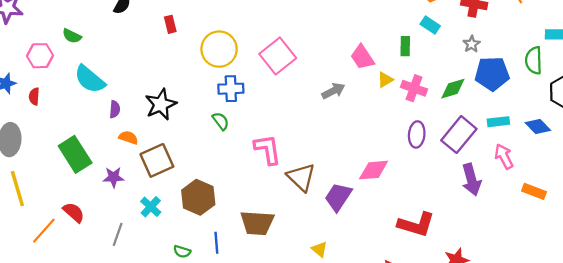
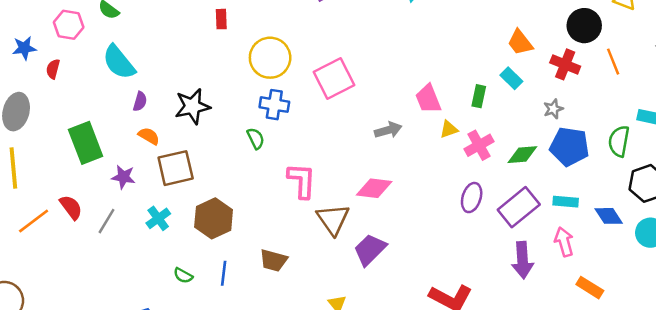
pink cross: (414, 88) -> (479, 145), turned 30
pink diamond: (374, 170) -> (374, 188), moved
brown trapezoid: (257, 223) -> (274, 260), size x0.7
gray line: (118, 234) -> (106, 221), moved

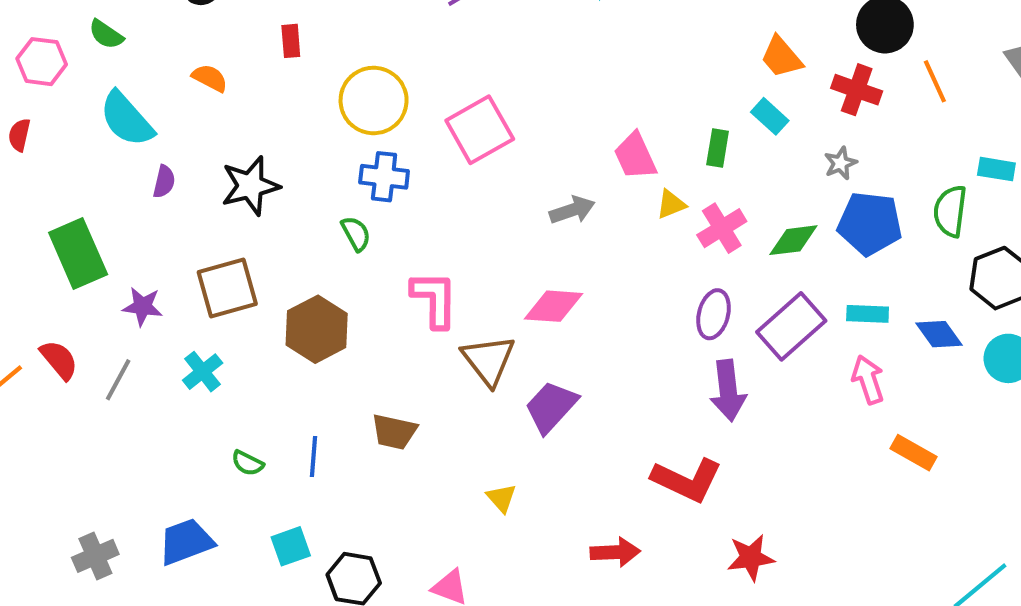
orange semicircle: (149, 136) -> (210, 78), moved
brown hexagon: (214, 218) -> (317, 329), moved
purple arrow: (523, 260) -> (728, 391), moved

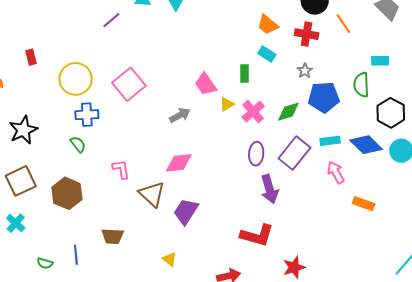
pink L-shape: (434, 299) -> (121, 169), size x0.7
blue diamond: (939, 334) -> (366, 145), size x1.4

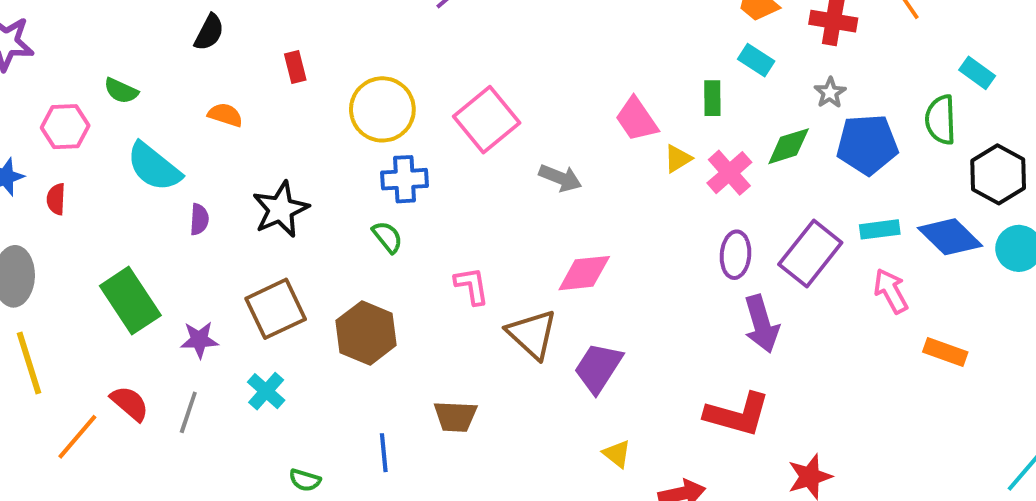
cyan rectangle: (380, 61) -> (977, 73), turned 36
green diamond: (288, 112) -> (789, 146), moved
gray arrow: (180, 115) -> (560, 178), moved, turned 50
yellow triangle: (170, 259) -> (617, 454), moved
green semicircle: (45, 263) -> (305, 480), moved

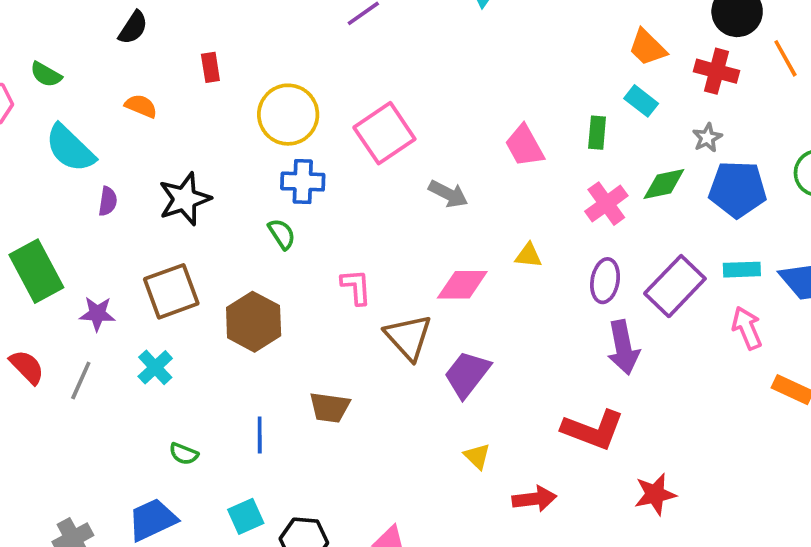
yellow triangle: (678, 159) -> (529, 255), moved, turned 32

